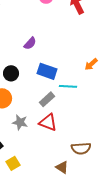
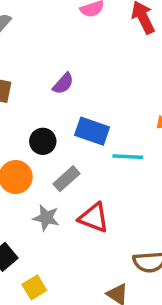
black circle: (11, 73) -> (43, 141), moved
gray rectangle: (47, 99) -> (67, 179), moved

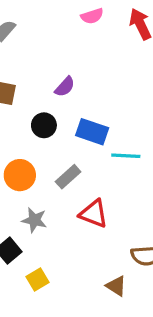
black circle: (43, 141) -> (44, 125), moved
gray star: (46, 218) -> (34, 220), moved

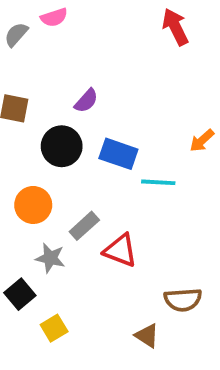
pink semicircle: (92, 16) -> (54, 17), moved
black circle: (44, 125) -> (62, 146), size x1.4
gray rectangle: (68, 177) -> (84, 226), moved

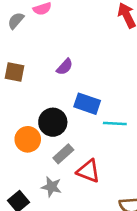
black circle: (62, 146) -> (53, 122), moved
gray star: (50, 258) -> (51, 187), moved

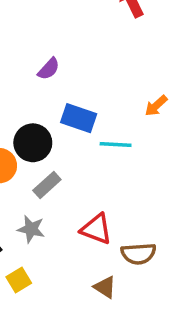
red triangle: (88, 171) -> (96, 229), moved

